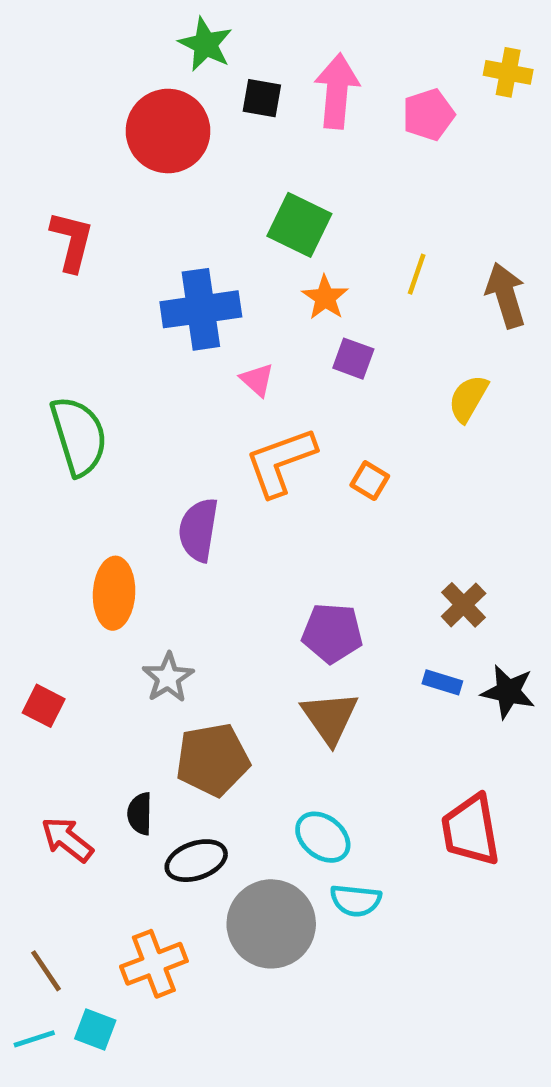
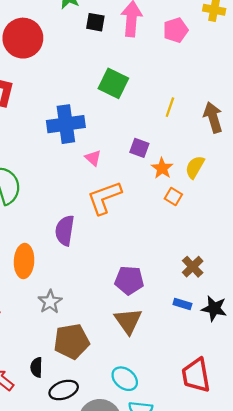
red circle: (168, 131) -> (23, 38), moved
orange star: (325, 298) -> (162, 168), moved
orange square: (370, 481) -> (173, 197), moved

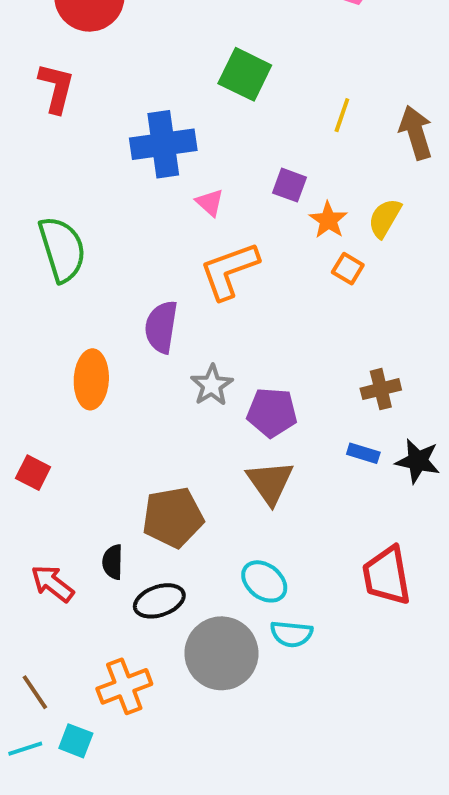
brown cross: (193, 267) -> (381, 389), turned 30
gray star: (50, 302) -> (212, 385), moved

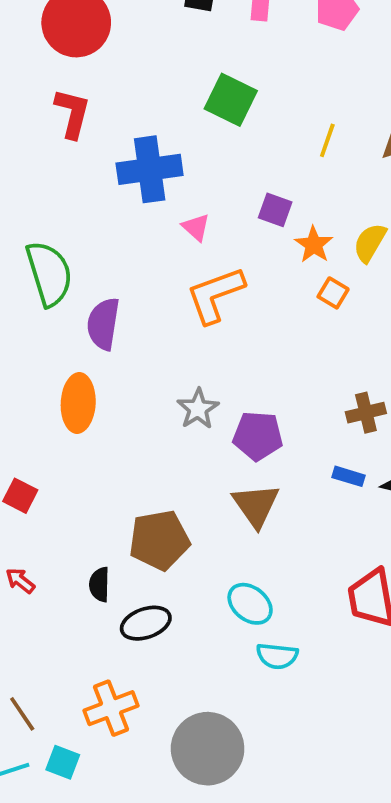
red L-shape: (56, 88) -> (72, 113), moved
purple semicircle: (161, 327) -> (103, 324), moved
red arrow: (52, 583) -> (20, 581), moved, size x0.7
gray circle: (221, 653) -> (208, 749), moved

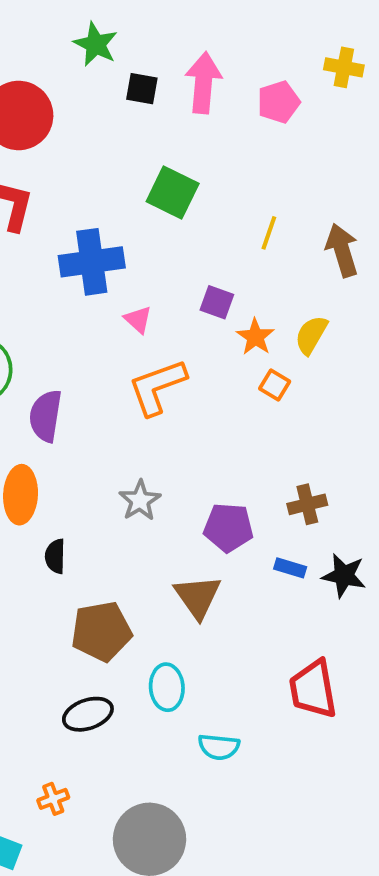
purple pentagon: (258, 436) -> (228, 527), moved
black semicircle: (99, 585) -> (55, 556), moved
cyan ellipse: (250, 604) -> (167, 687), moved, turned 48
orange cross: (111, 708) -> (53, 799), size x0.6

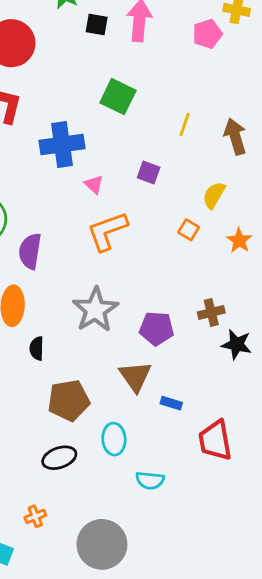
pink pentagon: (278, 102) -> (207, 34), moved
orange star: (255, 337) -> (239, 240), moved
gray star: (140, 500) -> (95, 310), size x1.6
blue rectangle: (290, 568) -> (171, 403), moved
black star: (344, 576) -> (237, 344), moved

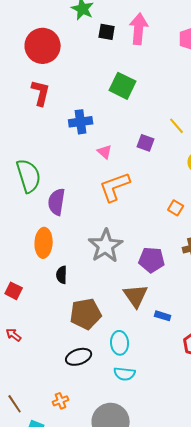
yellow line: (185, 125) -> (177, 126), moved, turned -60
blue cross: (62, 144) -> (81, 122), size x0.7
orange square: (189, 230) -> (176, 208), moved
cyan semicircle: (150, 480) -> (125, 374), moved

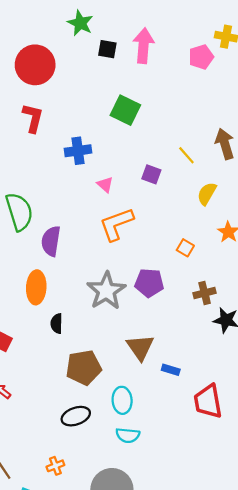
purple pentagon: (152, 260) -> (149, 283), moved

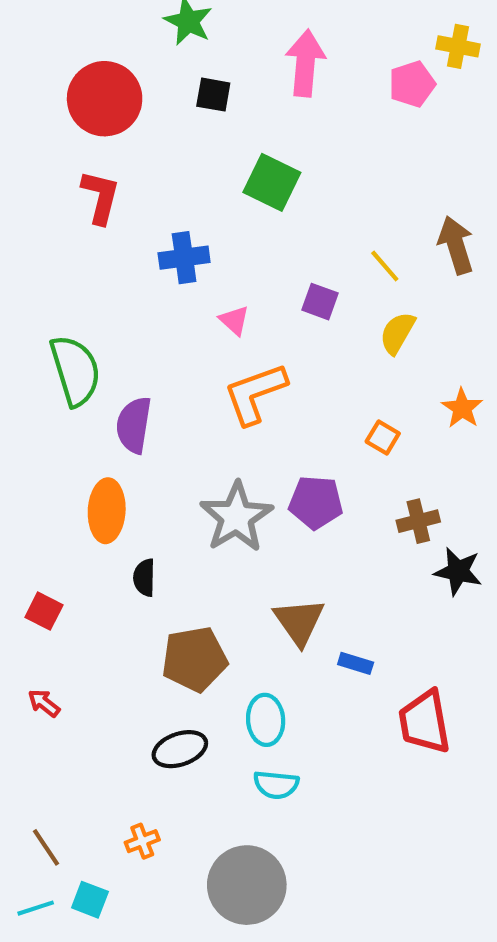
black square: (107, 49) -> (213, 95), moved
yellow semicircle: (207, 194) -> (397, 333), moved

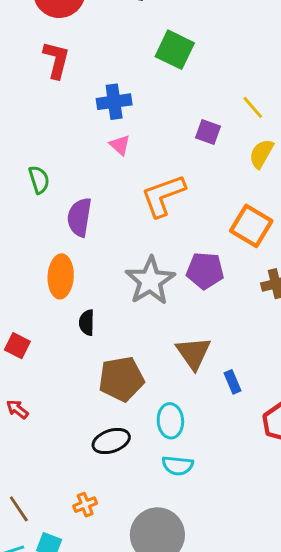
pink triangle: (234, 320) -> (120, 145), moved
green semicircle: (75, 371) -> (39, 180), size x0.6
orange square: (383, 437) -> (251, 226), size x1.8
blue rectangle: (356, 663) -> (232, 382), turned 50

